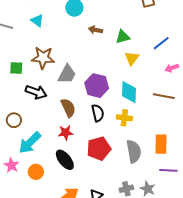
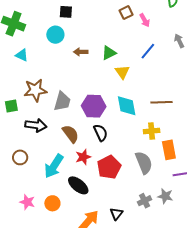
pink arrow: (172, 68) -> (145, 20), moved, turned -88
yellow cross: (124, 118) -> (152, 131), moved
red star: (66, 133) -> (83, 157), moved
cyan arrow: (30, 143) -> (54, 166), moved

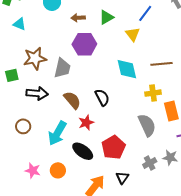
yellow triangle: (122, 72) -> (133, 34), moved
purple hexagon: (94, 106) -> (84, 44), moved
red pentagon: (109, 167) -> (113, 147), moved

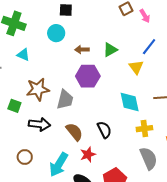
green square: (12, 75) -> (14, 106), turned 32
yellow cross: (153, 93) -> (144, 129), moved

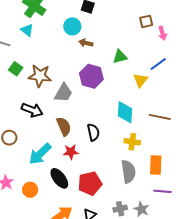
brown arrow: (82, 50) -> (86, 43), moved
cyan triangle: (23, 55) -> (27, 30), moved
green square: (14, 106) -> (16, 69), moved

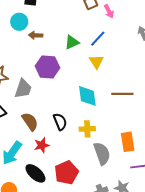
blue line: (158, 64) -> (98, 39), moved
yellow cross: (132, 142) -> (87, 129), moved

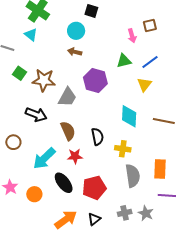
pink arrow: (109, 11) -> (132, 36), moved
brown arrow: (36, 35) -> (75, 52), moved

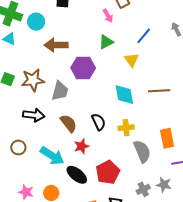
cyan circle: (76, 31) -> (36, 22), moved
brown arrow: (75, 52) -> (56, 45), size x1.6
blue line: (150, 62) -> (144, 36), moved
cyan arrow: (44, 158) -> (52, 156), turned -90

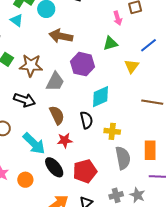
cyan diamond: (124, 95) -> (101, 97), moved, turned 65

